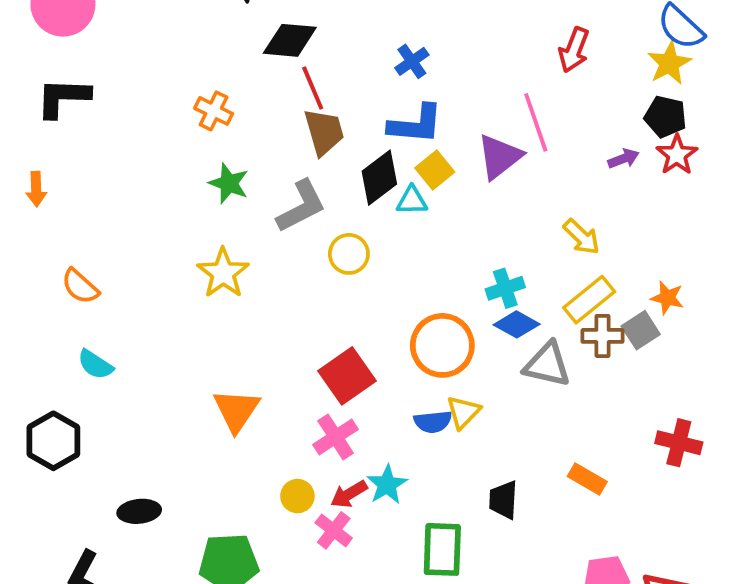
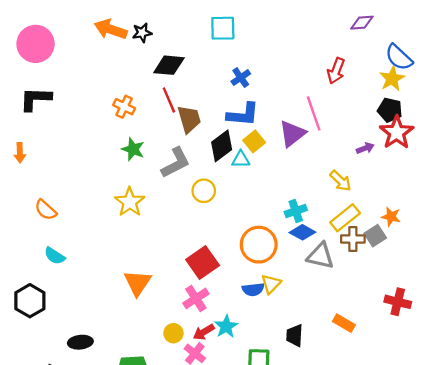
red line: (313, 88) -> (169, 100), moved
red star: (677, 155) -> (397, 132), size x1.4
purple arrow: (623, 159) -> (365, 148), moved

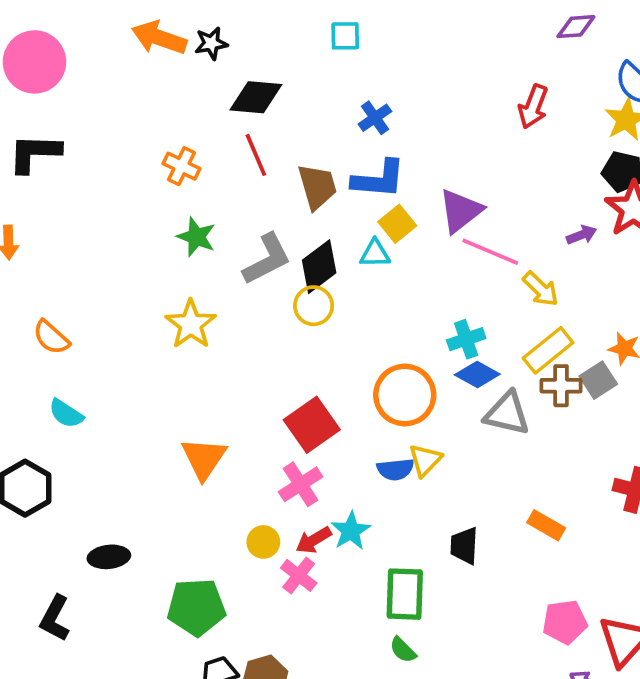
cyan square: (223, 28) -> (345, 36), size x0.7
pink line: (314, 113) -> (490, 252), moved, turned -48
brown trapezoid: (189, 119) -> (317, 187), moved
black diamond: (222, 146) -> (319, 267), moved

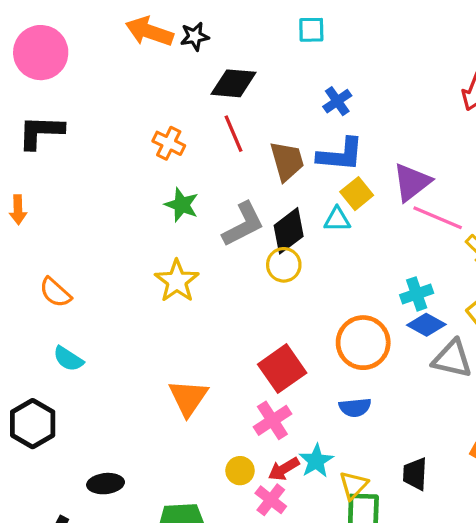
yellow triangle: (425, 460) -> (353, 485), moved

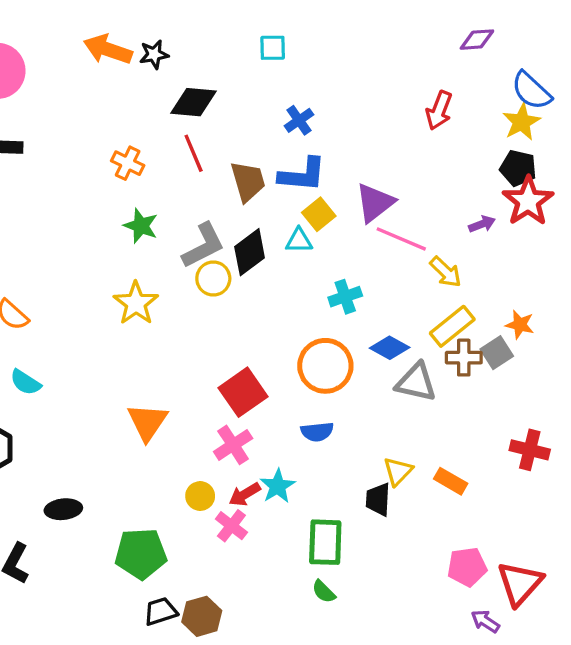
yellow circle: (284, 265) -> (213, 279), moved
cyan cross: (417, 294) -> (345, 297), moved
yellow triangle: (353, 485) -> (398, 471), moved

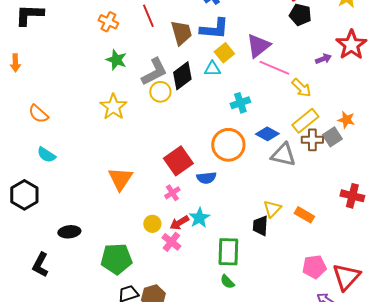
black pentagon: (518, 168) -> (300, 15), moved
blue semicircle: (317, 432) -> (206, 178), moved
pink cross: (233, 445) -> (172, 193), size x0.7

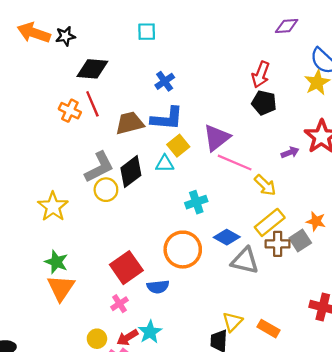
orange cross: (108, 22) -> (70, 111), moved
brown trapezoid: (181, 33) -> (130, 123), turned -88
green star: (116, 60) -> (56, 262), moved

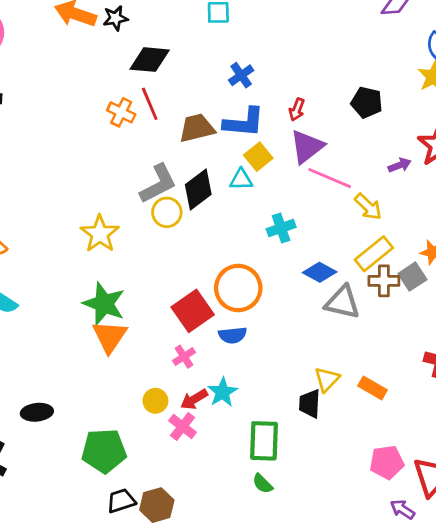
red arrow: (261, 75) -> (297, 110), moved, size x0.7
orange circle: (183, 250) -> (238, 288), moved
green star: (56, 262) -> (104, 304), size x1.4

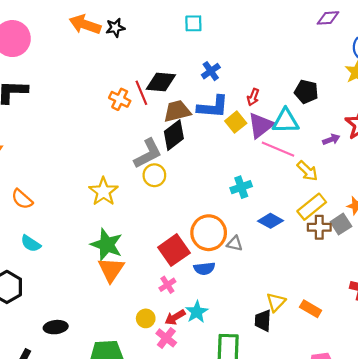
black diamond: (150, 60) -> (161, 82), moved
yellow square: (258, 157) -> (236, 122), moved
cyan triangle: (241, 179) -> (286, 121), moved, size x1.5
black diamond: (198, 189) -> (174, 135), moved
gray triangle: (342, 302) -> (235, 244), moved, size x0.6

